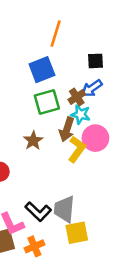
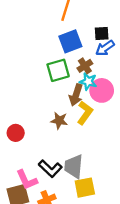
blue square: (42, 70) -> (70, 41), moved
blue arrow: (92, 88) -> (105, 48), moved
pink circle: (95, 138) -> (102, 90), moved
brown star: (33, 141) -> (59, 121), moved, turned -30

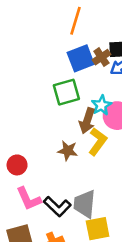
brown cross: (85, 66) -> (101, 57), moved
cyan star: (88, 82) -> (101, 105), turned 30
pink L-shape: (27, 180) -> (29, 199), moved

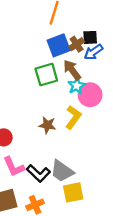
brown arrow: (87, 121) -> (72, 70), moved, turned 125
gray trapezoid: (85, 204) -> (62, 171), turned -60

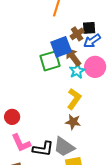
blue square: (59, 45) -> (61, 47), moved
pink circle: (90, 95) -> (95, 67), moved
brown star: (47, 125) -> (73, 122), moved
black L-shape: (38, 173) -> (43, 149), turned -35

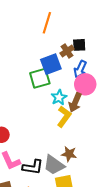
blue arrow: (92, 41) -> (80, 69), moved, turned -30
brown arrow: (73, 57) -> (75, 102), moved, turned -120
cyan star: (77, 71) -> (59, 97), moved
brown star: (73, 122) -> (69, 154), moved

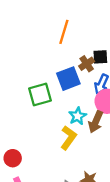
green square: (40, 78) -> (40, 94), moved
yellow L-shape: (64, 117) -> (68, 138), moved

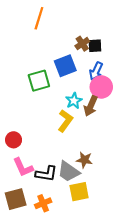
orange line: (64, 32) -> (39, 18), moved
brown cross: (87, 64) -> (82, 44), moved

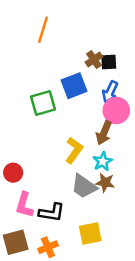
cyan star: (74, 101) -> (103, 161), moved
brown star: (84, 160) -> (105, 183), moved
pink L-shape: (23, 167) -> (24, 205), turned 40
gray trapezoid: (69, 172) -> (84, 186), moved

